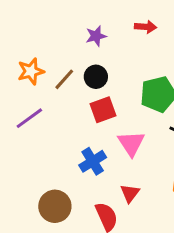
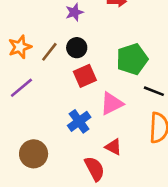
pink triangle: (131, 143) -> (112, 104), turned 40
red triangle: (130, 193) -> (113, 147), turned -36
brown circle: (55, 206) -> (34, 154), moved

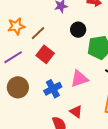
black circle: (77, 48) -> (78, 30), moved
red square: (85, 76) -> (45, 54), moved, turned -36
brown circle: (34, 154) -> (18, 87), moved

